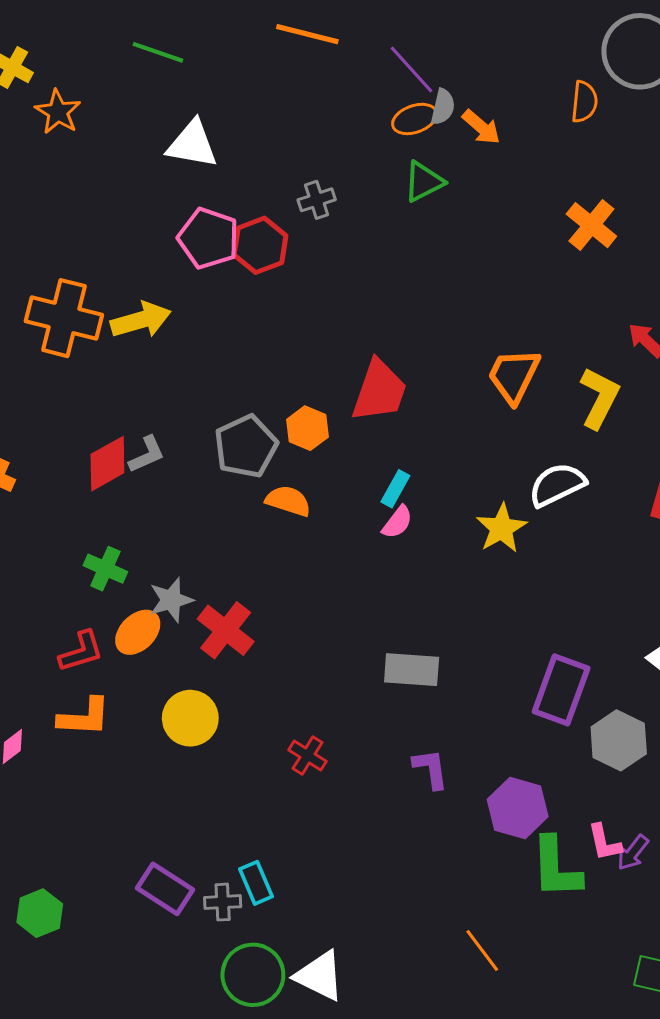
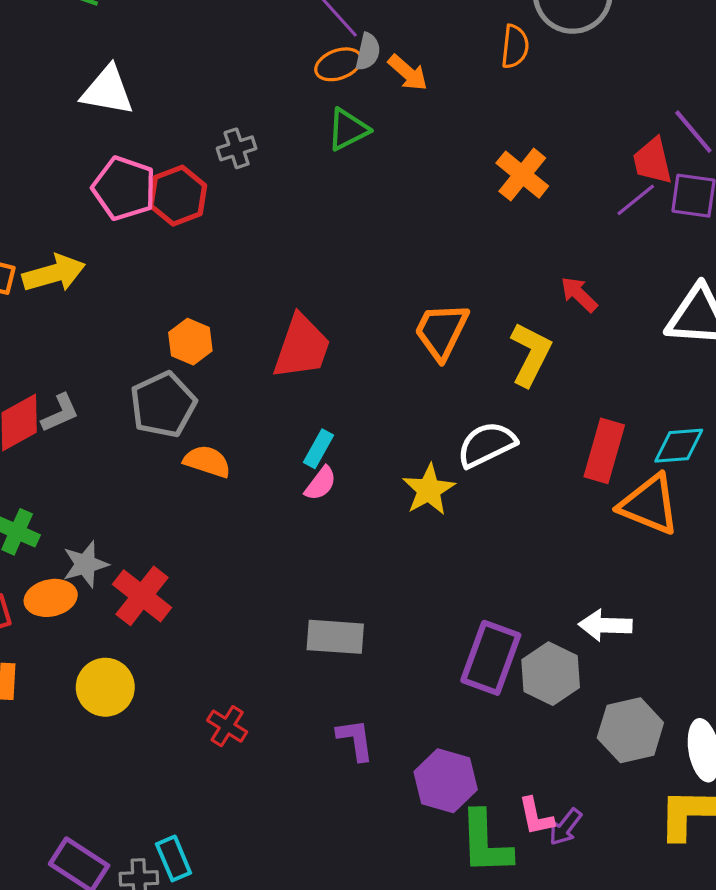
orange hexagon: (307, 428) -> (190, 342), moved
orange ellipse: (138, 632) -> (51, 598), turned 33
gray hexagon: (619, 740) -> (551, 674), moved

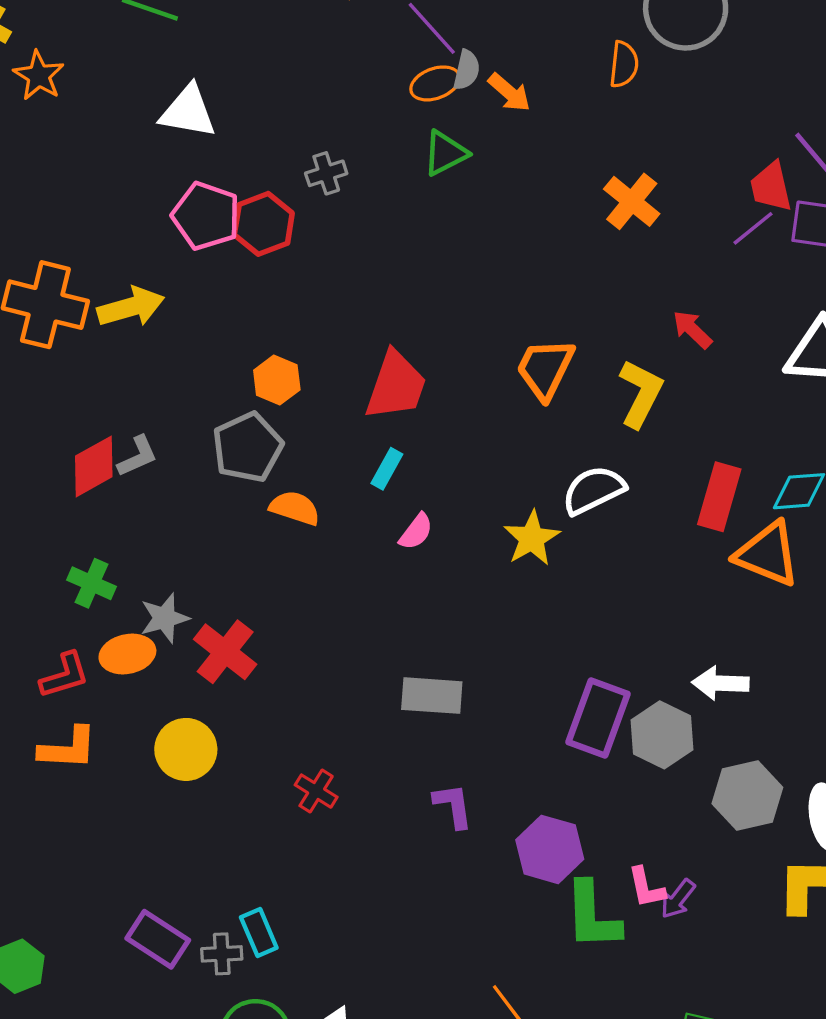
cyan rectangle: (318, 449) -> (387, 469), moved

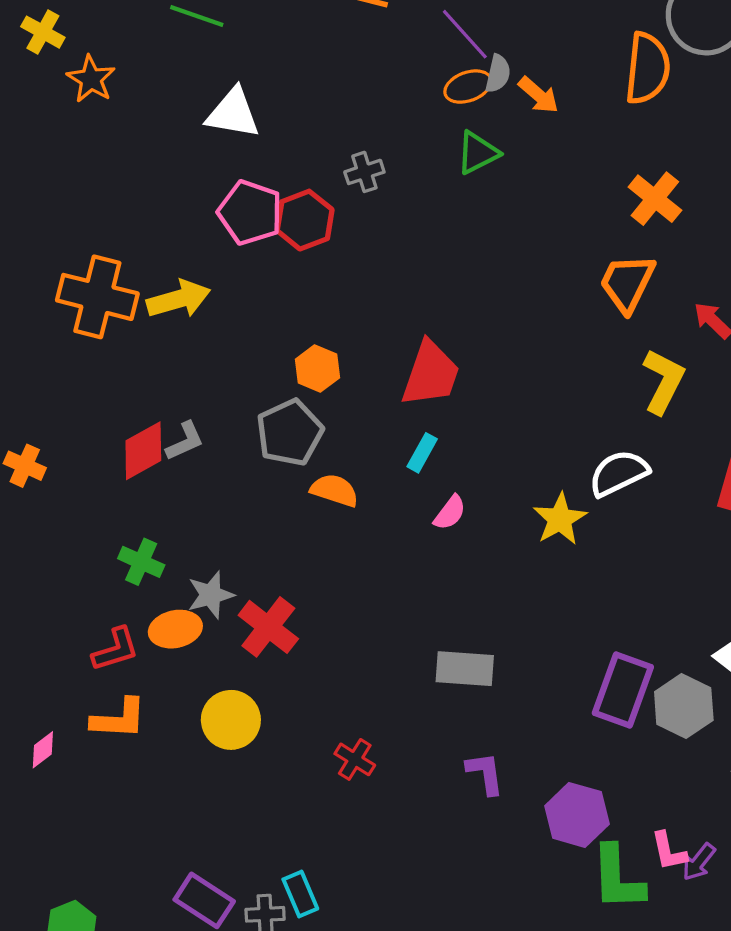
orange semicircle: (624, 64) -> (647, 68), size x1.6
orange trapezoid: (545, 369) -> (627, 283), moved

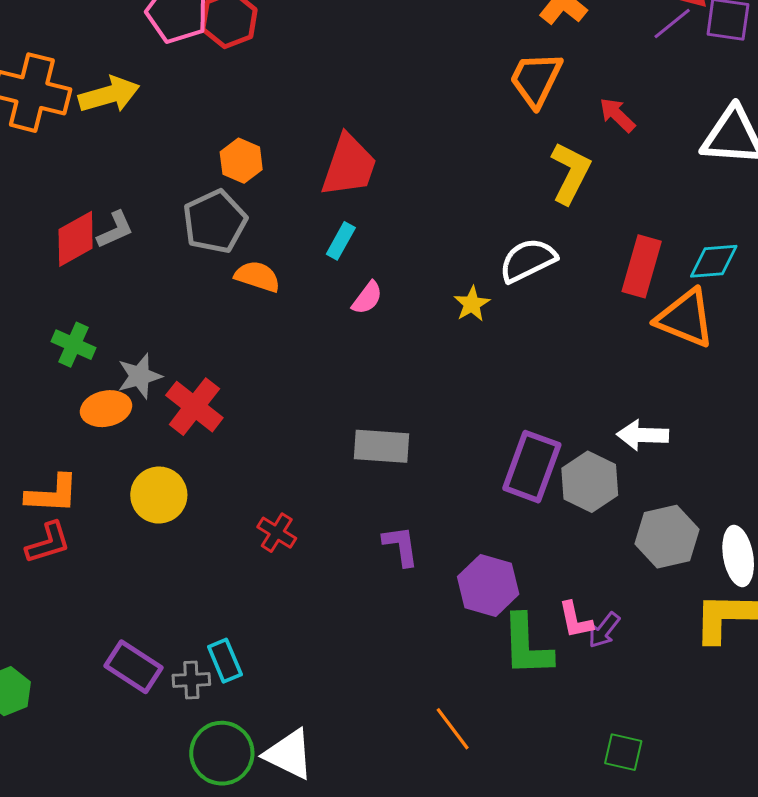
yellow star: (560, 519) -> (472, 304), size x0.7
red L-shape: (116, 649) -> (48, 543), moved

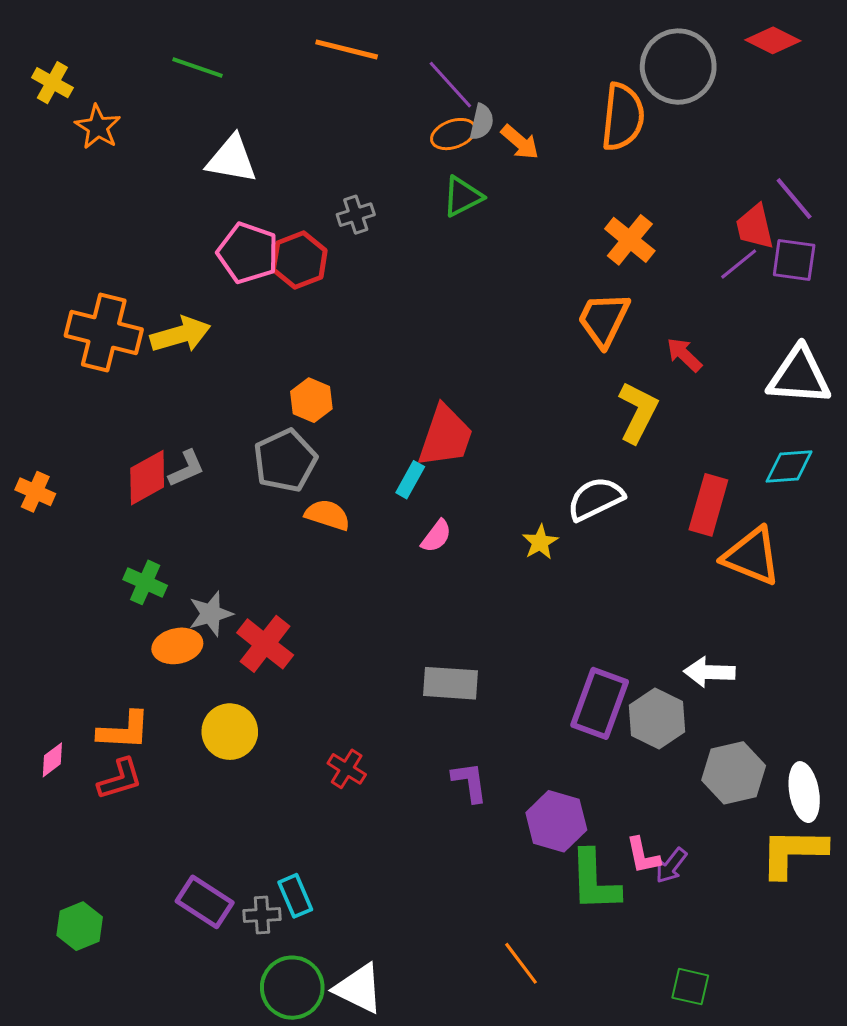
red trapezoid: (349, 166) -> (445, 436), moved
cyan diamond: (714, 261) -> (789, 467), moved

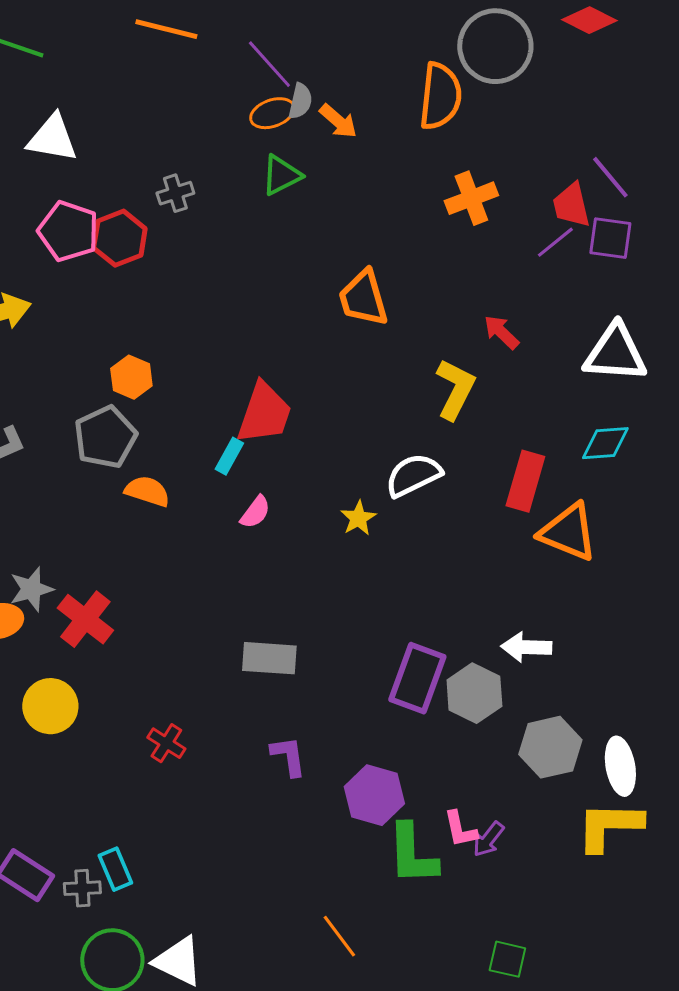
orange cross: (630, 240) -> (471, 198), moved, turned 30
orange trapezoid: (604, 319) -> (363, 298), moved, turned -42

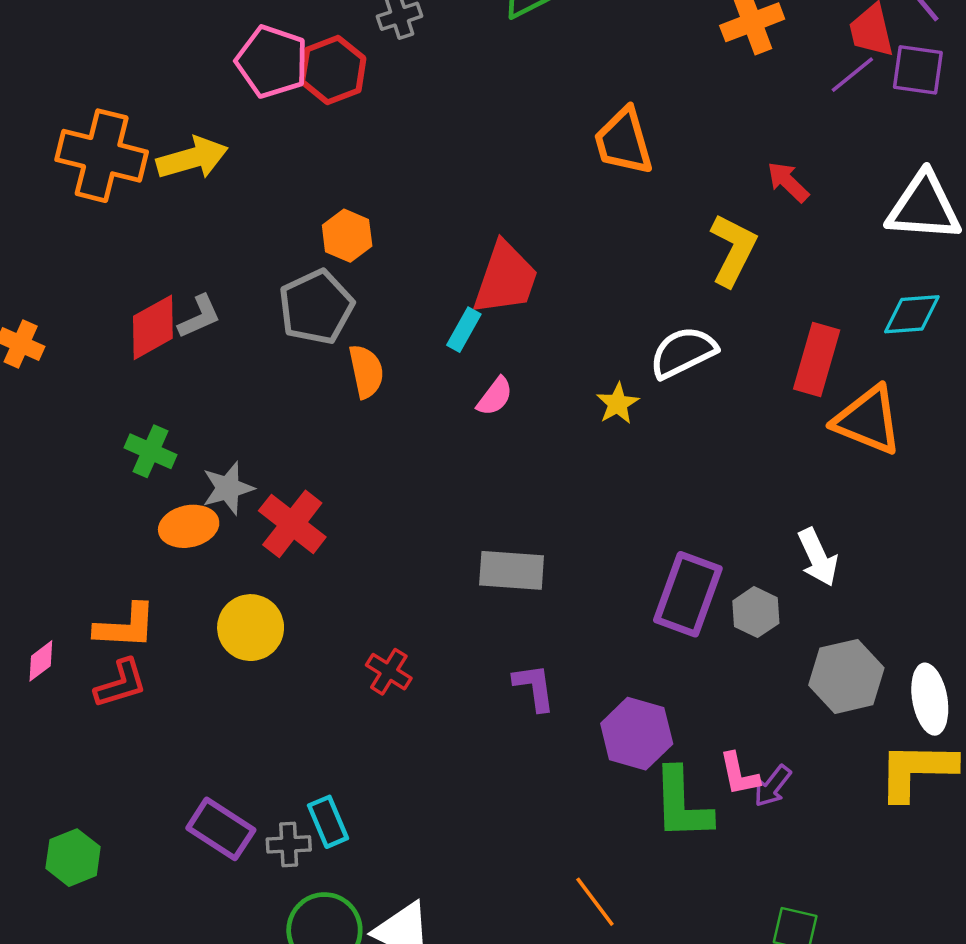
orange semicircle: (147, 491) -> (366, 371), turned 60
white arrow: (526, 647) -> (818, 557), turned -117
gray hexagon: (474, 693) -> (756, 612), size x0.7

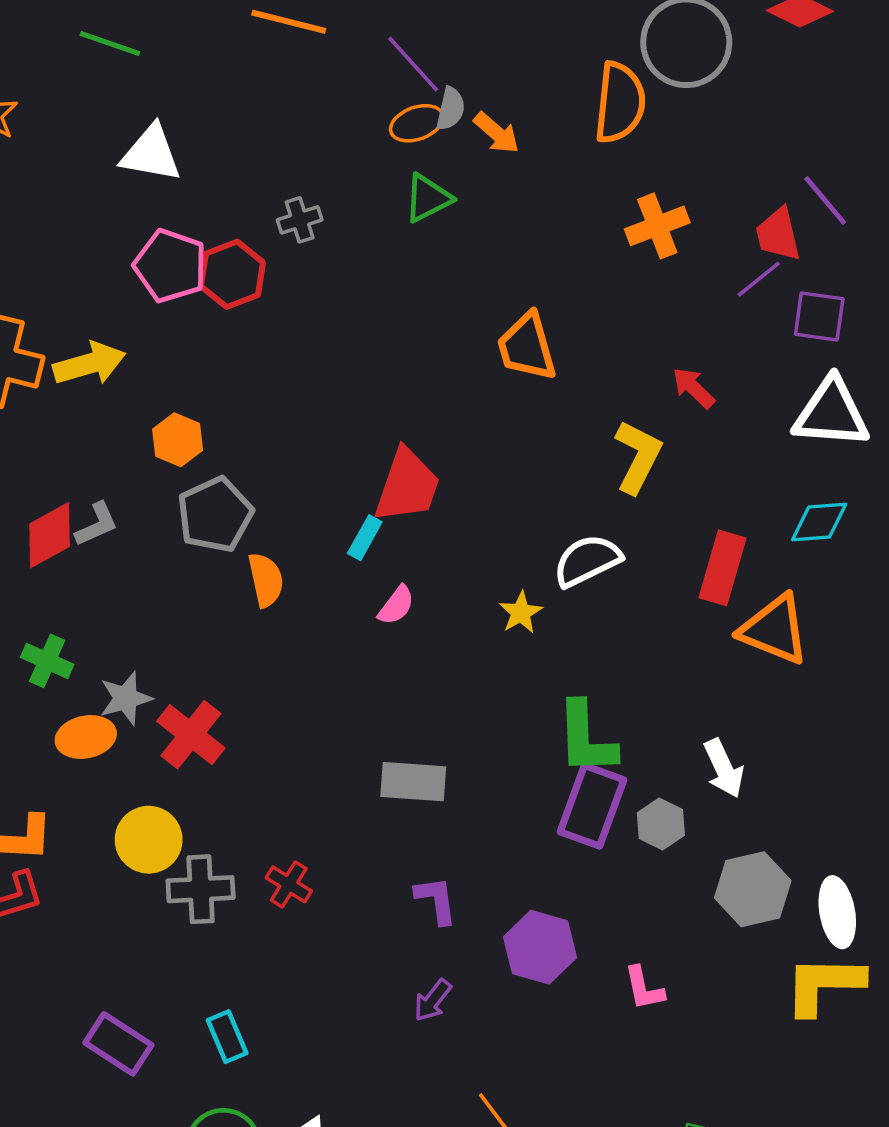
purple square: (918, 70) -> (819, 317), moved
orange hexagon: (347, 236) -> (178, 440), moved
purple arrow: (772, 786) -> (433, 1000), moved
green L-shape: (682, 804) -> (586, 738), moved
gray cross: (289, 844) -> (201, 889), moved, size x1.5

